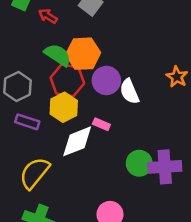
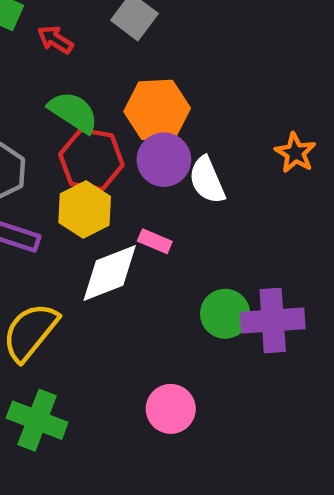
orange hexagon: (83, 54) -> (157, 110), moved

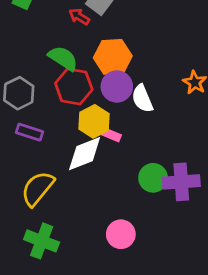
red arrow: (55, 40) -> (79, 17), moved
yellow hexagon: (85, 210) -> (94, 121), moved

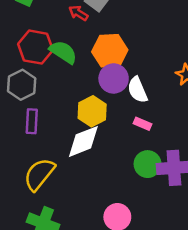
red hexagon: (74, 86) -> (36, 47), moved
purple rectangle: (29, 132) -> (32, 121), turned 75
pink rectangle: (111, 135) -> (143, 124), moved

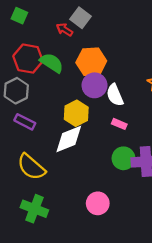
purple rectangle: (32, 121) -> (25, 122), turned -66
yellow semicircle: (39, 174) -> (31, 167), turned -88

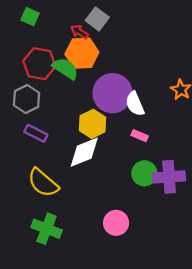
orange hexagon: (91, 62) -> (82, 53), moved
purple circle: (95, 85) -> (113, 93), size x1.4

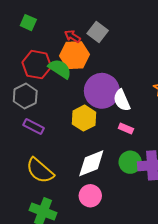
gray square: (97, 19) -> (98, 32), moved
white diamond: (84, 152) -> (91, 163), moved
pink circle: (116, 223) -> (90, 196), moved

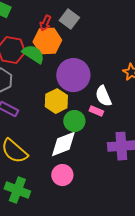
red arrow: (72, 36) -> (45, 23), turned -98
white semicircle: (122, 100) -> (103, 96), moved
green circle: (130, 162) -> (74, 121), moved

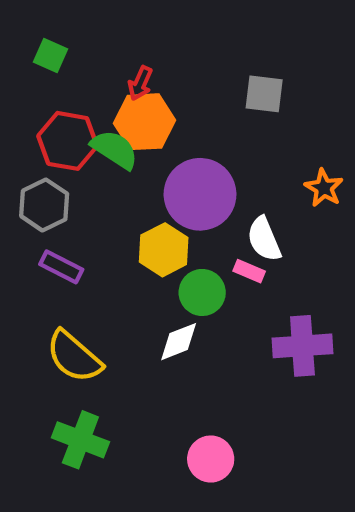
gray square: (69, 19) -> (264, 94), moved, turned -30
white diamond: (63, 144) -> (179, 342), size x0.7
pink circle: (62, 175) -> (211, 459), moved

